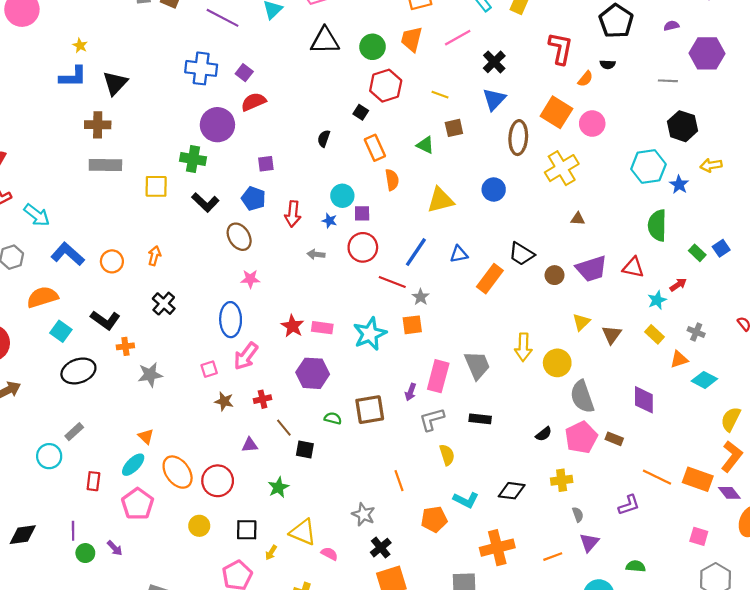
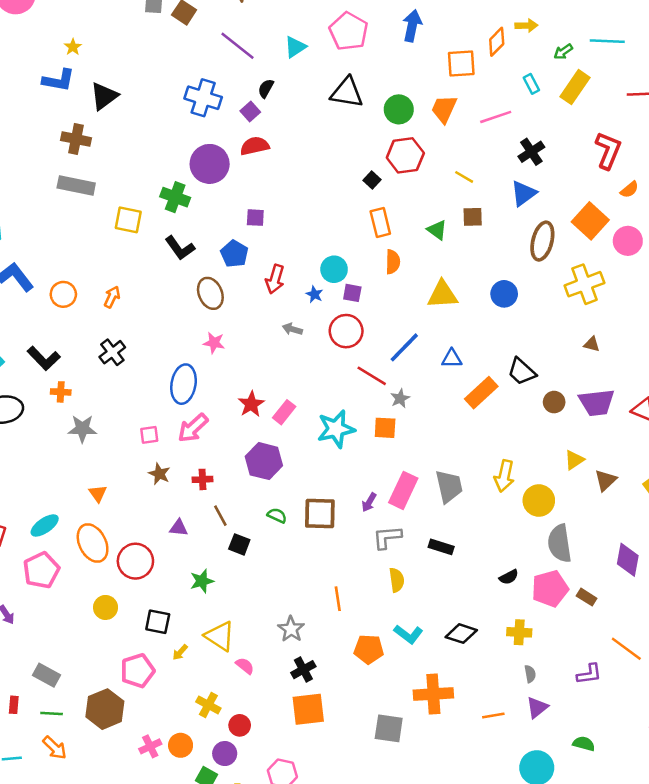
black semicircle: (324, 139) -> (266, 88), moved
pink rectangle: (322, 328) -> (284, 412), turned -70
orange triangle: (146, 436) -> (98, 493), moved

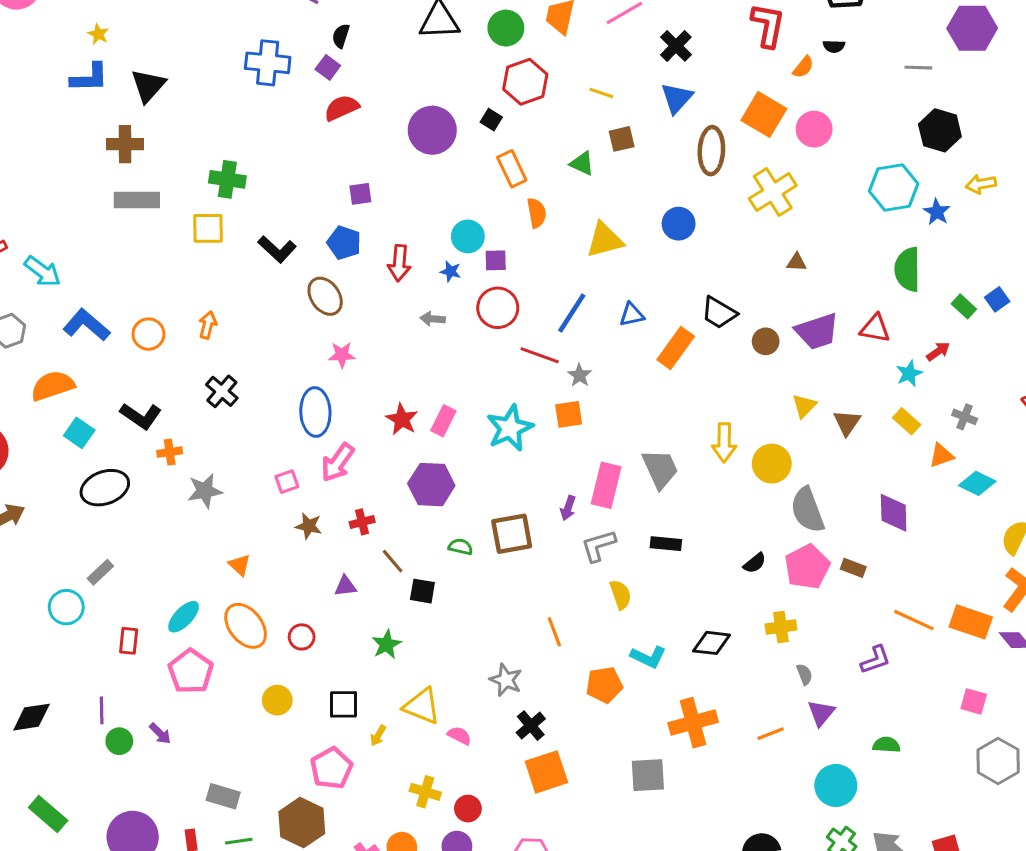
purple circle: (210, 164) -> (432, 130), moved
green cross: (175, 197) -> (227, 179), moved
red circle: (135, 561) -> (302, 637), size x0.6

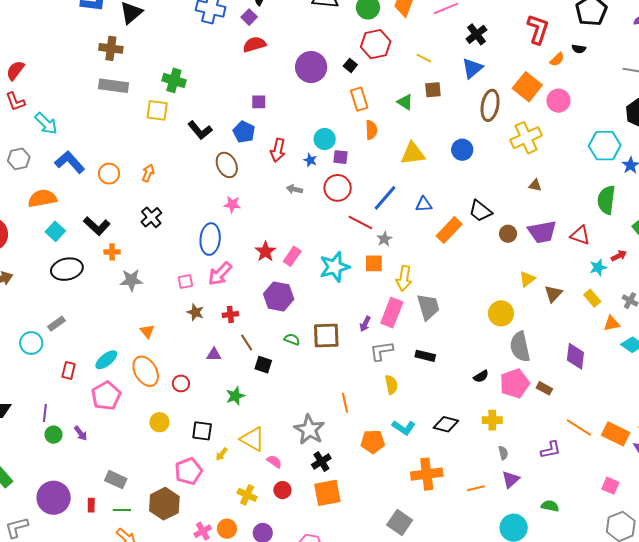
yellow arrow: (724, 443) -> (404, 278), moved
gray star: (506, 680) -> (309, 430), size x1.4
gray square: (648, 775) -> (400, 522), moved, turned 30
red circle: (468, 809) -> (282, 490), moved

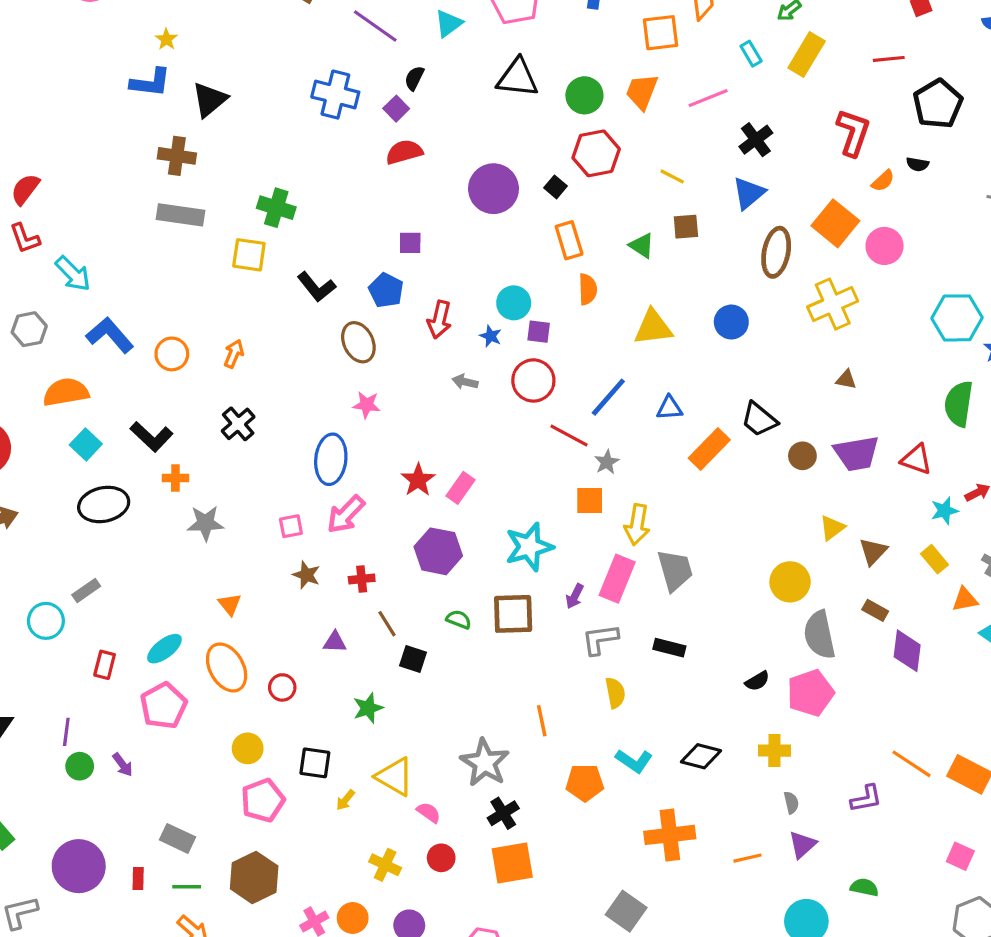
cyan star: (335, 267) -> (529, 547), moved
brown rectangle: (544, 388) -> (875, 610), moved
pink pentagon: (188, 471) -> (263, 800), moved

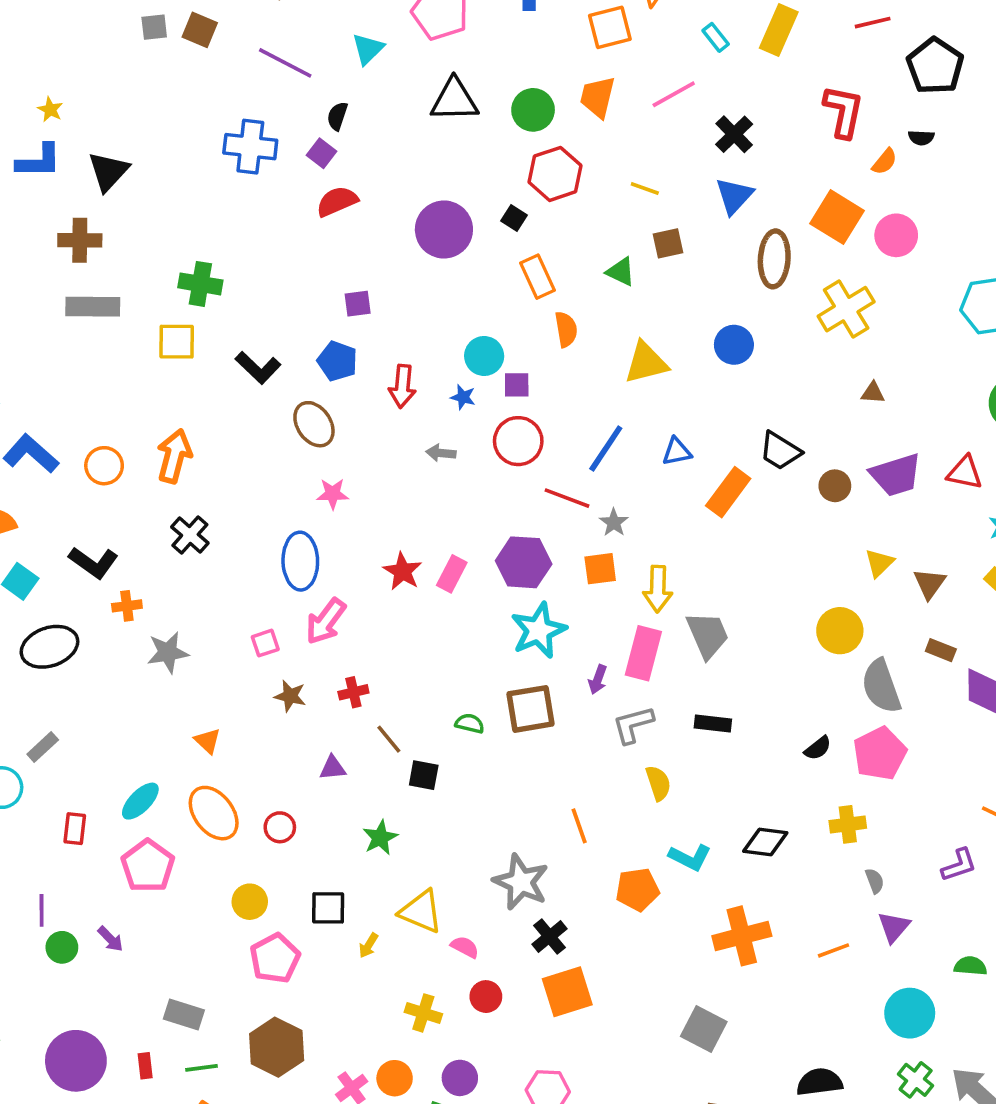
orange arrow: (234, 354) -> (174, 456), size x1.6
purple hexagon: (438, 551) -> (524, 562), moved

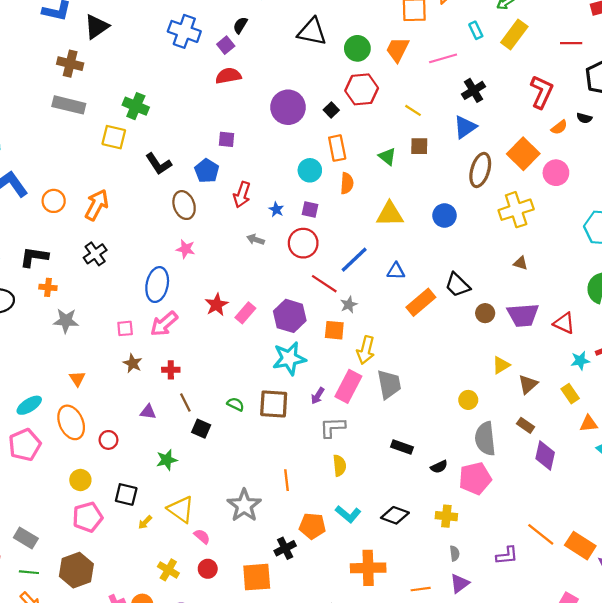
cyan circle: (484, 356) -> (310, 170), moved
black L-shape: (93, 562) -> (34, 257), turned 140
yellow circle: (840, 631) -> (468, 400), size x0.7
black rectangle: (713, 724) -> (402, 447), moved
black cross: (549, 936) -> (285, 548), moved

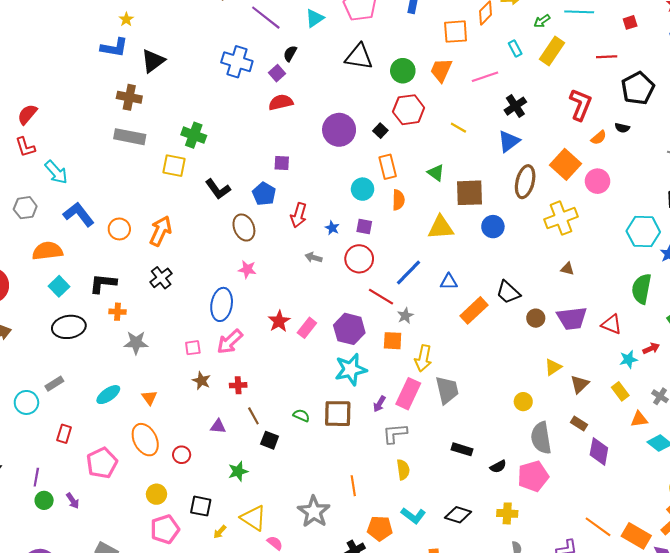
brown square: (419, 146) -> (469, 193), moved, size x1.6
cyan ellipse: (29, 405) -> (108, 395), moved

